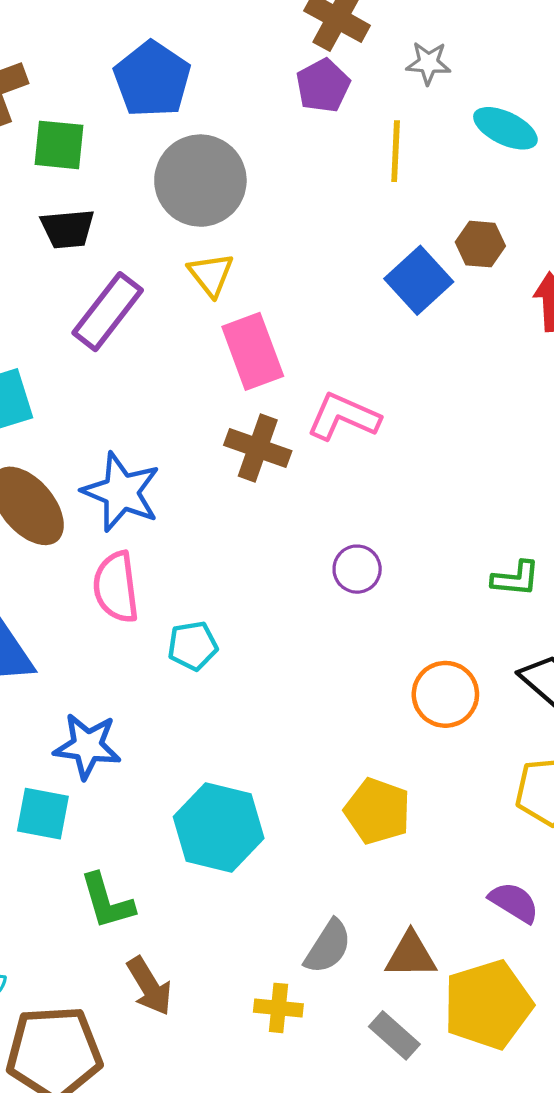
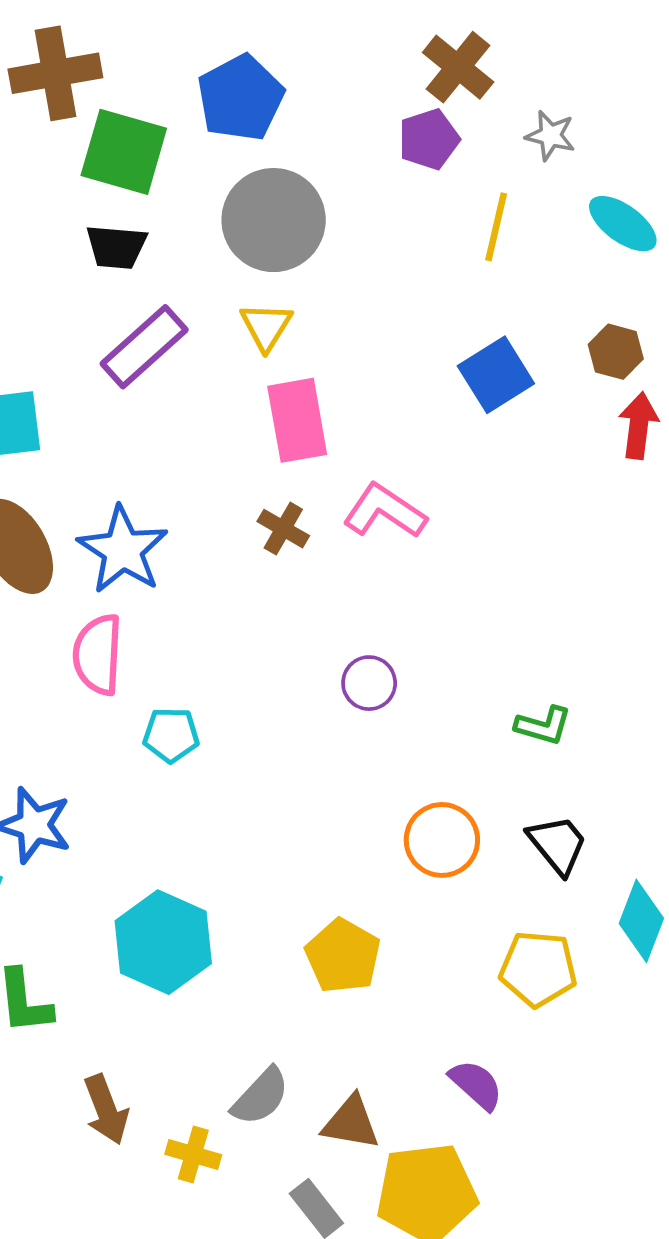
green square: (59, 145) -> (124, 152), size x1.4
brown hexagon: (480, 244) -> (616, 352), moved
brown cross: (258, 448) -> (283, 529), size x0.7
brown arrow: (149, 986) -> (106, 1110), moved

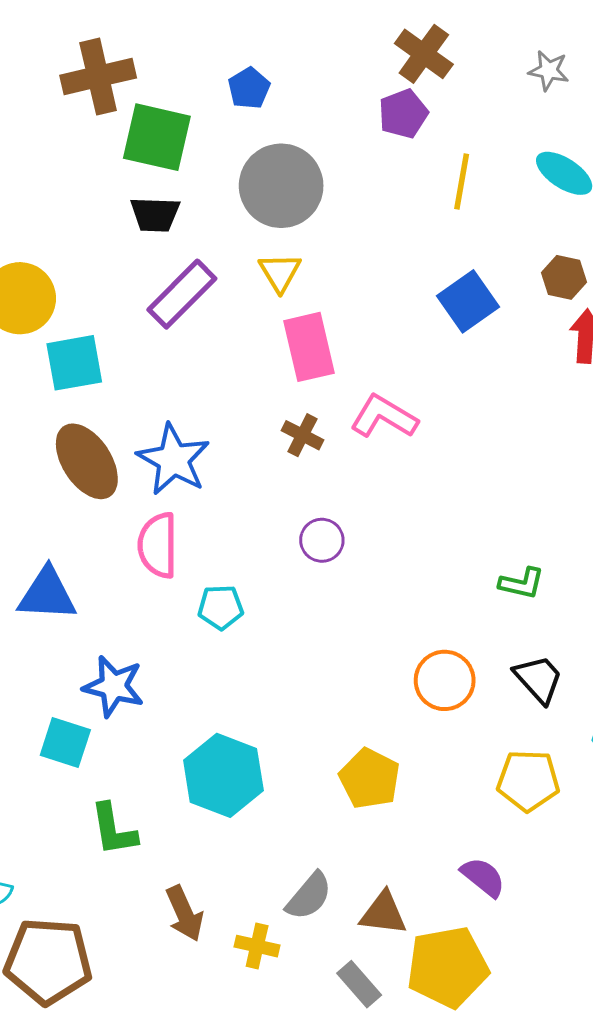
blue pentagon: (240, 98) -> (249, 88), size x0.6
gray star: (550, 136) -> (549, 71), moved
purple circle: (369, 683) -> (322, 540), moved

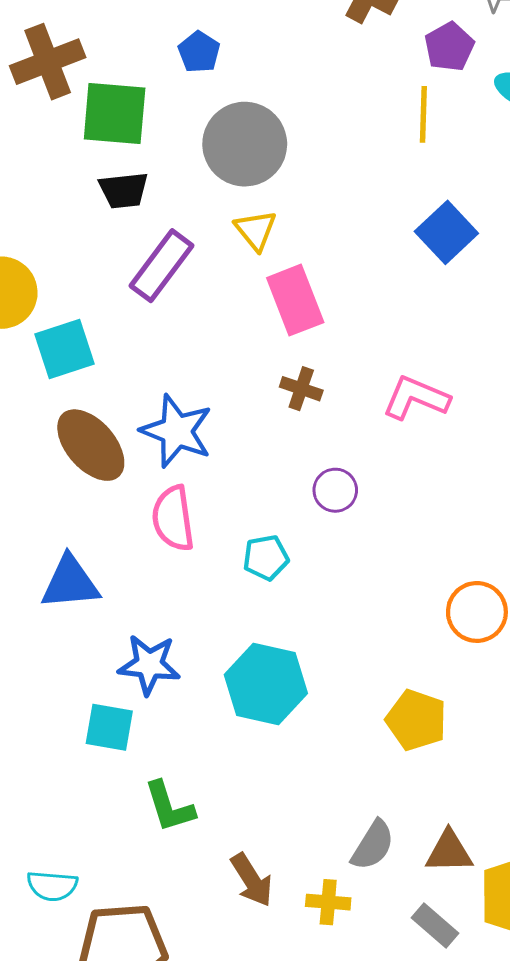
purple pentagon: (403, 114) -> (449, 47), moved
pink L-shape: (384, 417) -> (416, 398), moved
cyan pentagon: (221, 607) -> (266, 558), moved
cyan hexagon: (223, 775) -> (266, 684), moved

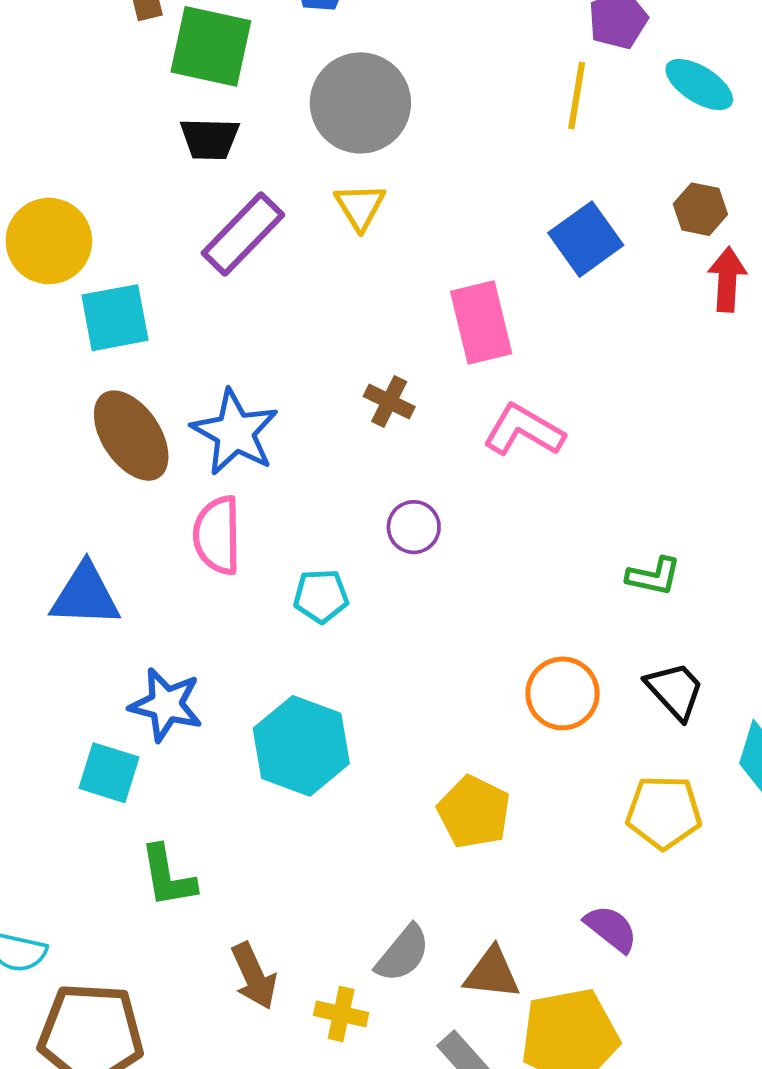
pink rectangle: (295, 300) -> (481, 323), moved

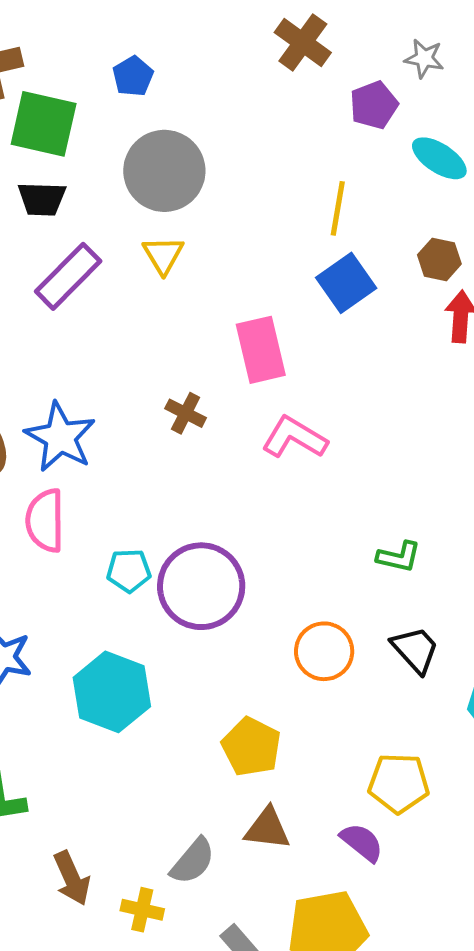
yellow line: (577, 96) -> (338, 208), moved
purple circle: (414, 527) -> (201, 586), moved, size x2.0
yellow pentagon: (664, 812) -> (399, 783), moved
brown triangle: (492, 973) -> (267, 829), moved

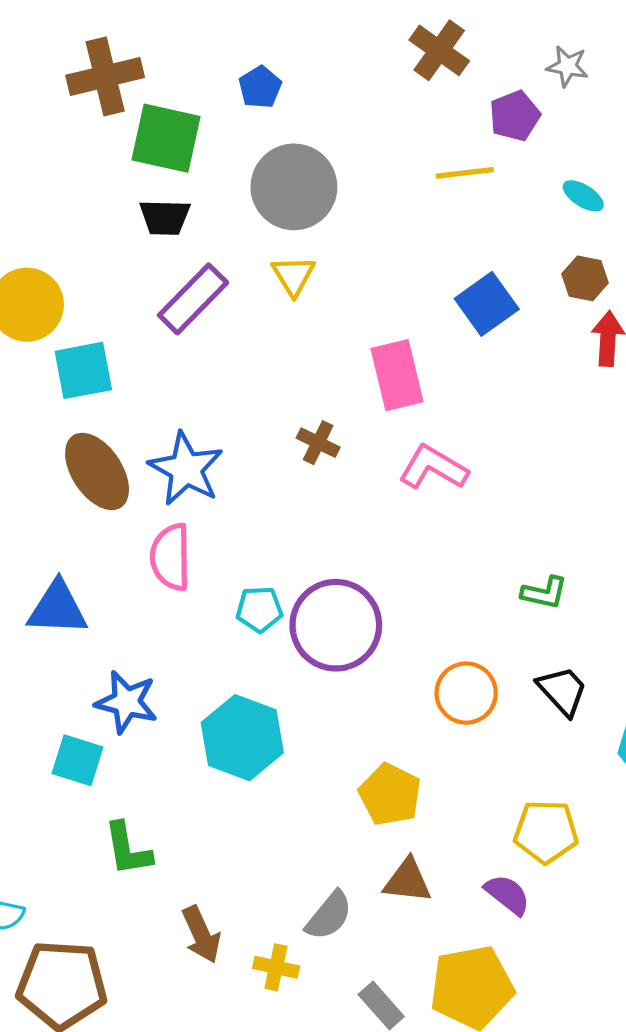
cyan ellipse: (439, 158) -> (583, 196), moved, size x0.7
yellow line: (338, 208) -> (465, 173), moved, turned 74

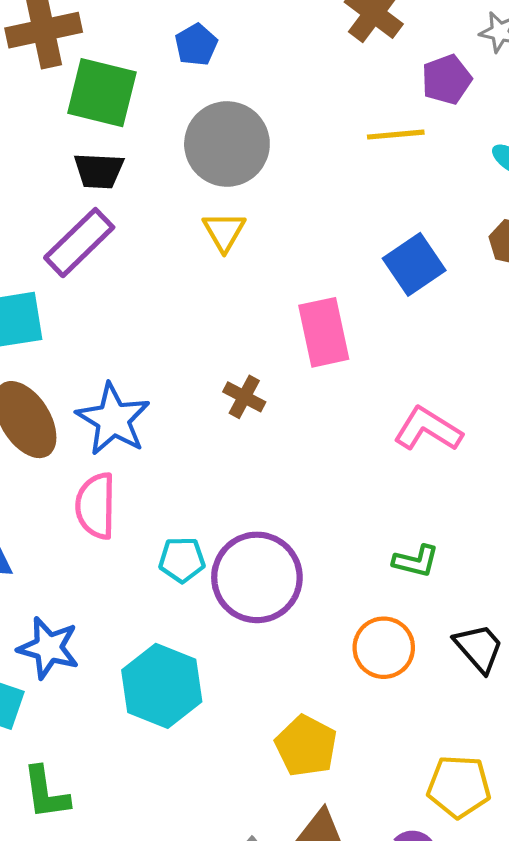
purple rectangle: (193, 299) -> (79, 243), moved
pink L-shape: (433, 468) -> (428, 429), moved
green L-shape: (544, 593) -> (416, 561), moved

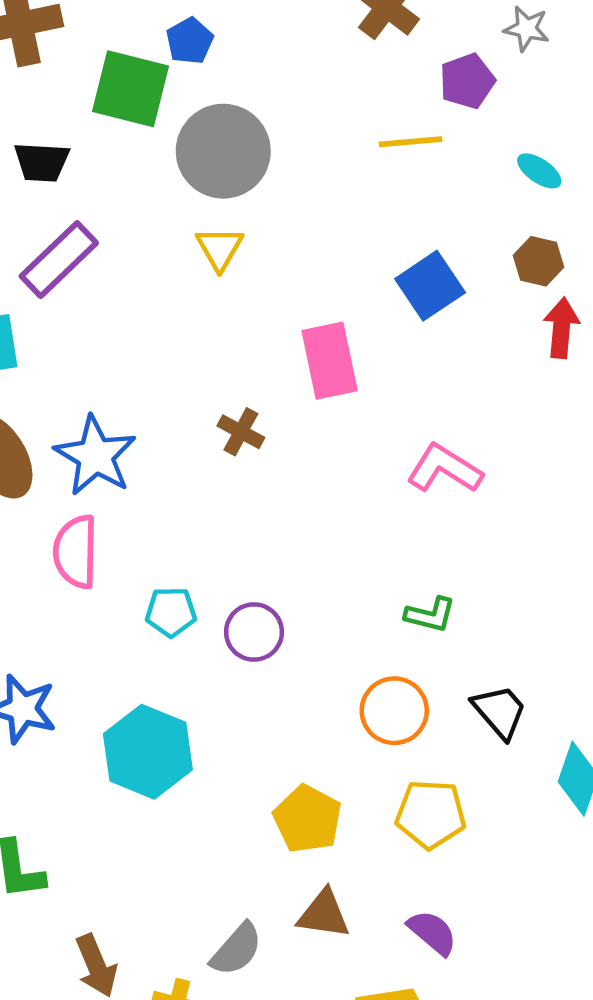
green square: (102, 93) -> (130, 89), moved
black trapezoid: (99, 171) -> (42, 162), moved
purple circle: (257, 577) -> (254, 632), size x0.6
yellow pentagon: (459, 787) -> (431, 814), moved

